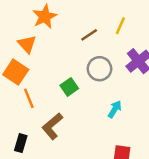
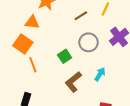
orange triangle: (27, 44) -> (32, 22), turned -42
brown L-shape: (52, 126) -> (73, 82), moved

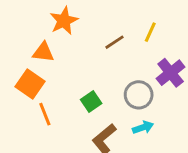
gray circle: (88, 42) -> (139, 95), moved
cyan arrow: (100, 74) -> (143, 127), turned 40

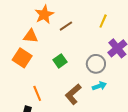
brown line: (114, 42) -> (66, 26), moved
green square: (91, 102) -> (60, 61), moved
orange line: (45, 114) -> (37, 93), moved

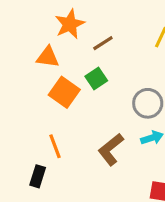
orange square: (22, 58) -> (64, 92), moved
green square: (60, 61) -> (96, 79), moved

